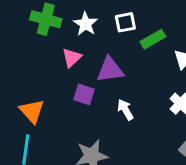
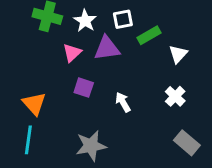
purple triangle: (110, 70) -> (107, 48), moved

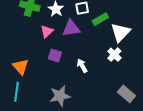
white triangle: (178, 54) -> (120, 32), size x1.5
white cross: (175, 96) -> (114, 55), moved

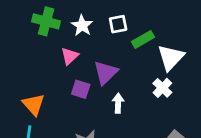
purple triangle: (71, 28) -> (106, 73), moved, turned -36
white arrow: (82, 66) -> (118, 103), turned 32

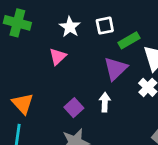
green cross: (46, 21) -> (17, 23), moved
purple triangle: (106, 73) -> (116, 69), moved
purple square: (81, 89) -> (74, 108), moved, turned 30

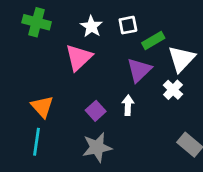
pink triangle: (58, 56) -> (79, 57), size x1.5

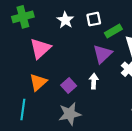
green cross: (37, 22) -> (23, 17), turned -30
pink triangle: (79, 57) -> (40, 48), moved
orange triangle: (42, 107) -> (38, 82), moved, turned 30

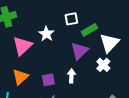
white star: (65, 20) -> (46, 34), moved
purple square: (69, 86) -> (48, 80), turned 32

